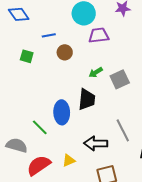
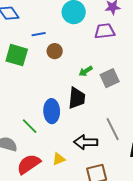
purple trapezoid: (99, 35) -> (105, 31), moved
green square: (27, 56) -> (17, 55), size x1.6

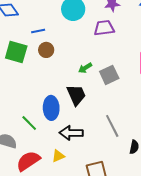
brown circle: (55, 51) -> (46, 50), moved
black trapezoid: (77, 98) -> (76, 95), turned -30
black arrow: (86, 142) -> (71, 133), moved

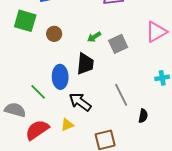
brown circle: (46, 50) -> (54, 34), moved
black trapezoid: (76, 95) -> (85, 64), turned 30
black arrow: (71, 133) -> (80, 102), turned 35

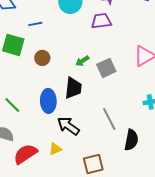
green line: (38, 92) -> (12, 105), moved
black semicircle: (143, 116) -> (131, 140), size x1.5

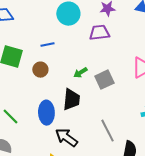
blue line: (35, 24) -> (47, 45), moved

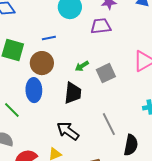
brown circle: (40, 70) -> (42, 63), size x1.5
blue ellipse: (46, 113) -> (34, 90), moved

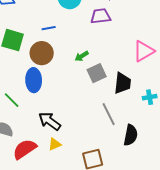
gray square: (106, 73) -> (97, 73), moved
black trapezoid: (73, 93) -> (123, 83), moved
black arrow: (68, 131) -> (50, 121), moved

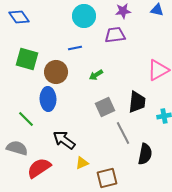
blue line: (49, 28) -> (75, 48), moved
gray square: (97, 73) -> (105, 107), moved
yellow triangle: (55, 144) -> (82, 163), moved

